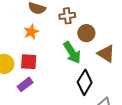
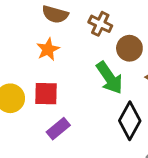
brown cross: (67, 16) -> (100, 24), turned 35
purple rectangle: (25, 84) -> (58, 129), moved

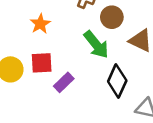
purple rectangle: (58, 129) -> (64, 82), moved

